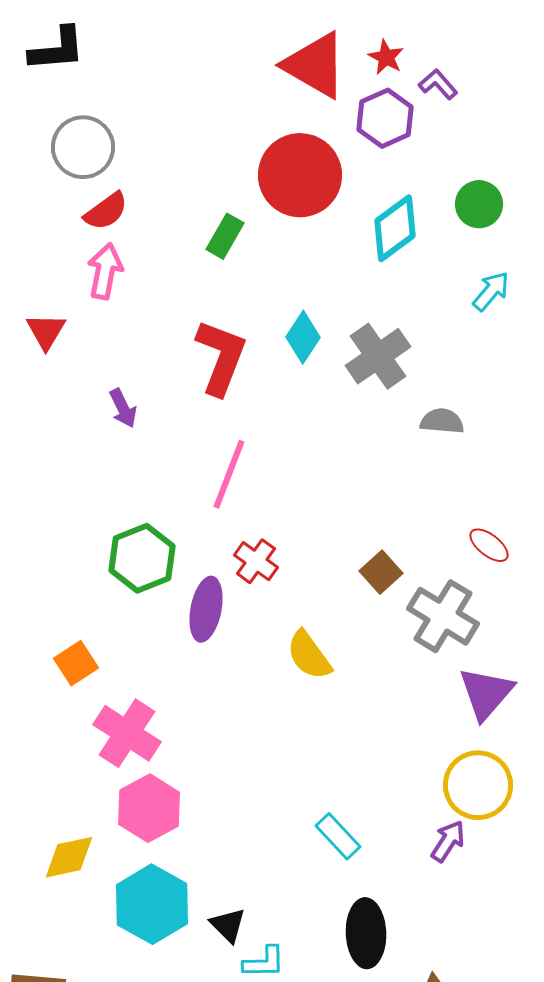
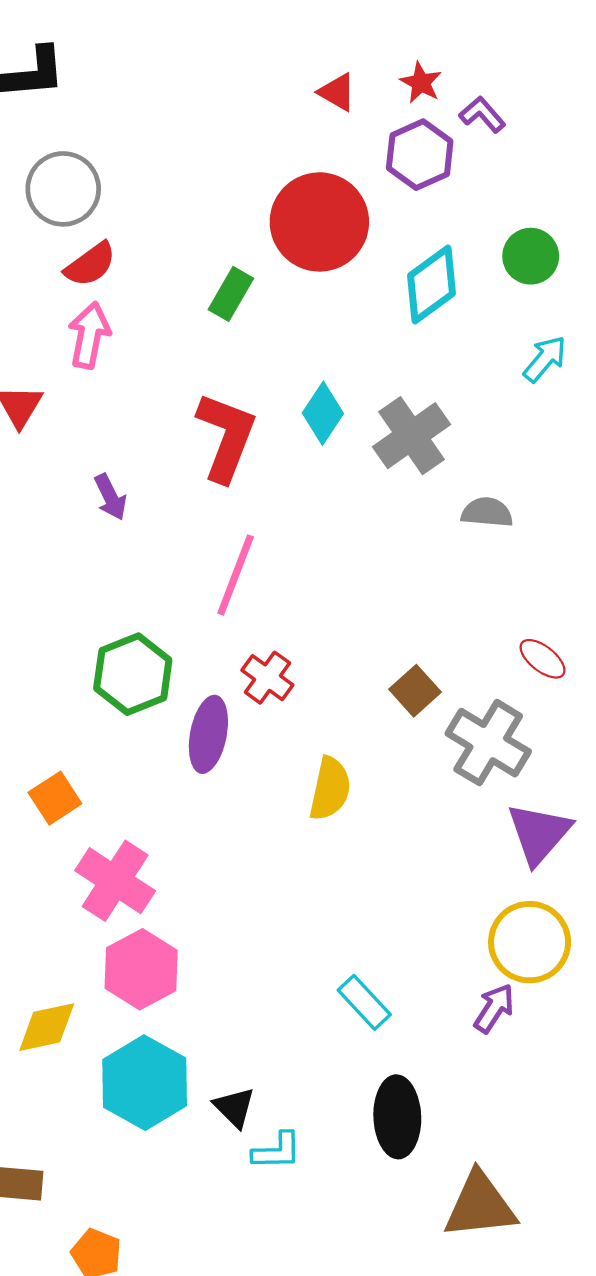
red triangle: (315, 65) -> (337, 92), size x0.5
yellow semicircle: (309, 655) -> (330, 789), turned -132

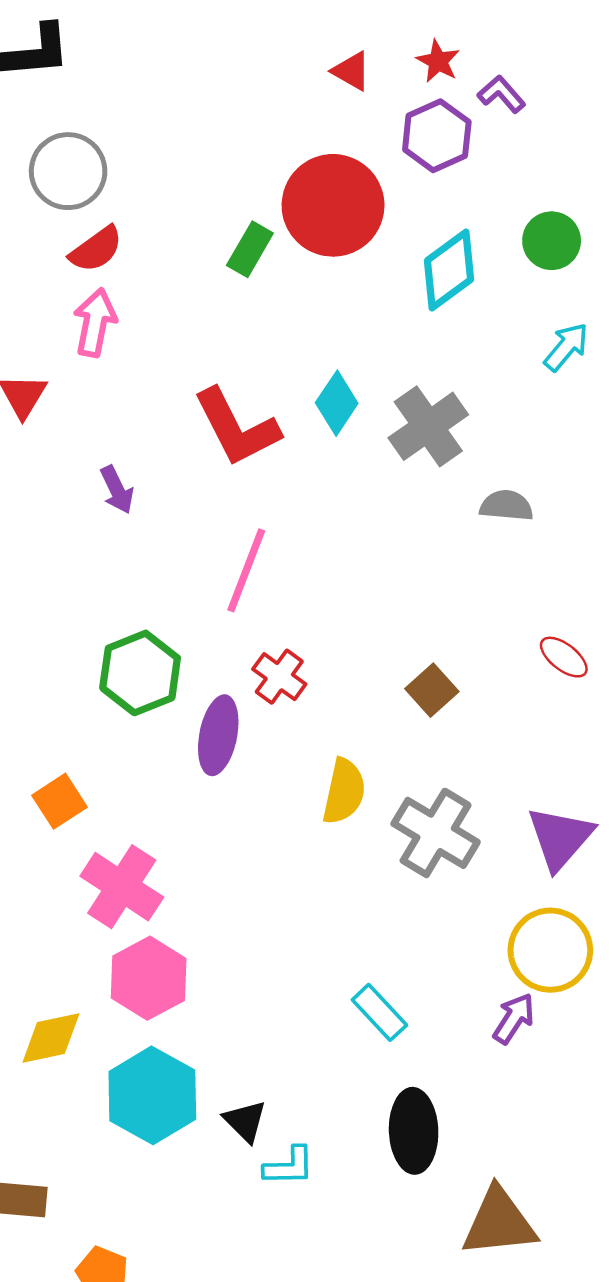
green rectangle: (231, 294) -> (250, 249), moved
red L-shape: (226, 437) -> (237, 428), turned 132
gray cross: (488, 743) -> (436, 833), moved

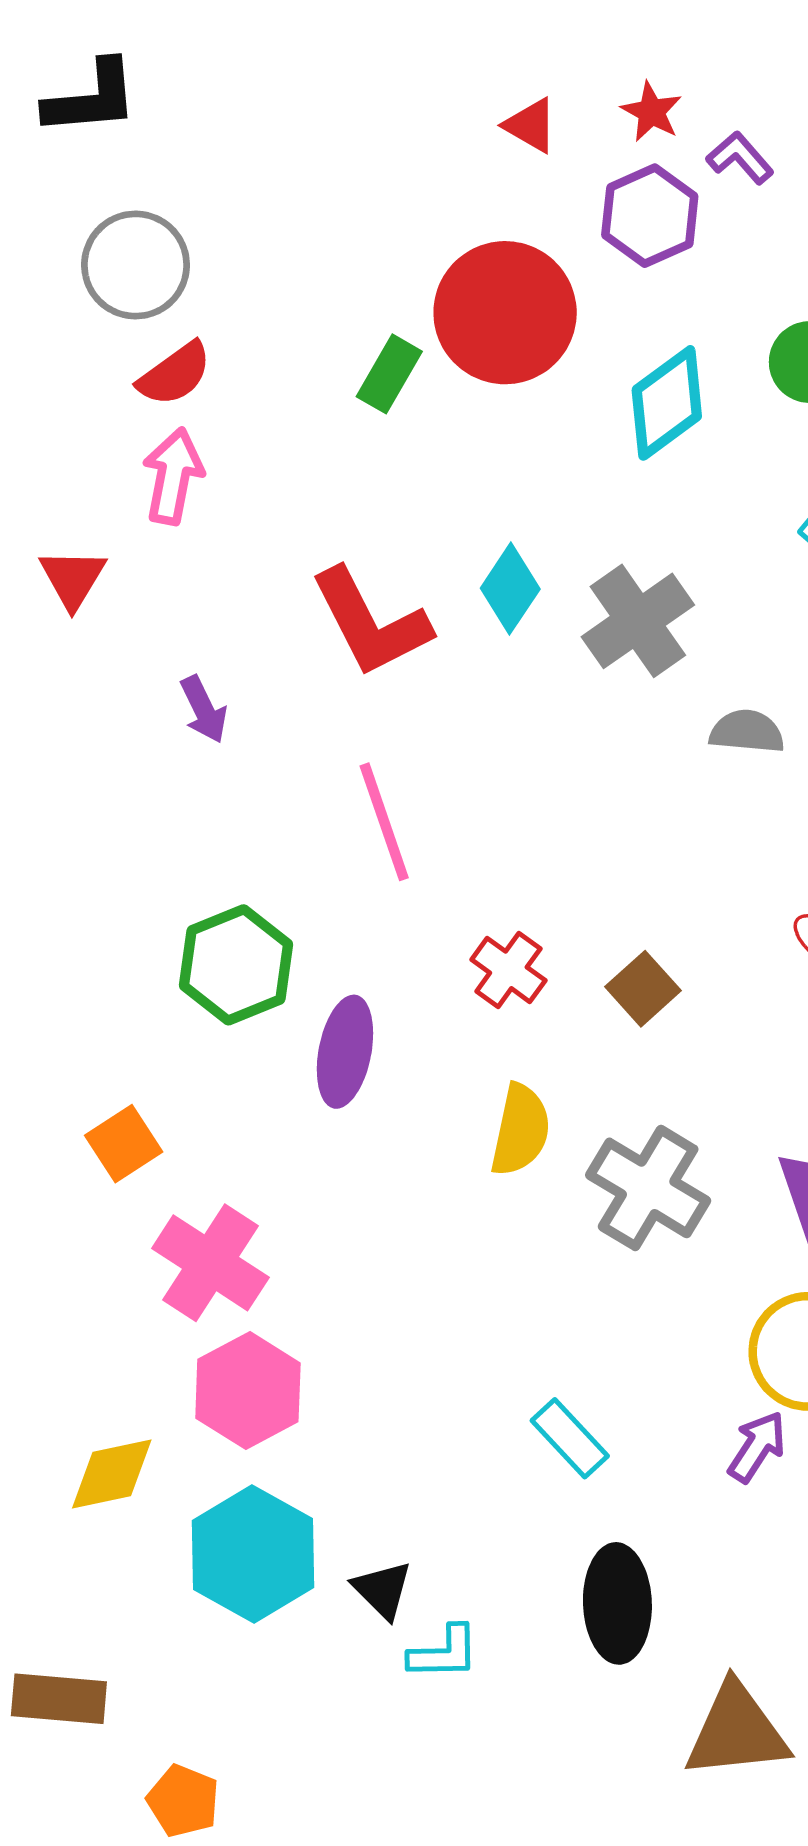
pink line: (246, 570) -> (384, 822), turned -40
red cross: (279, 677) -> (508, 970), moved

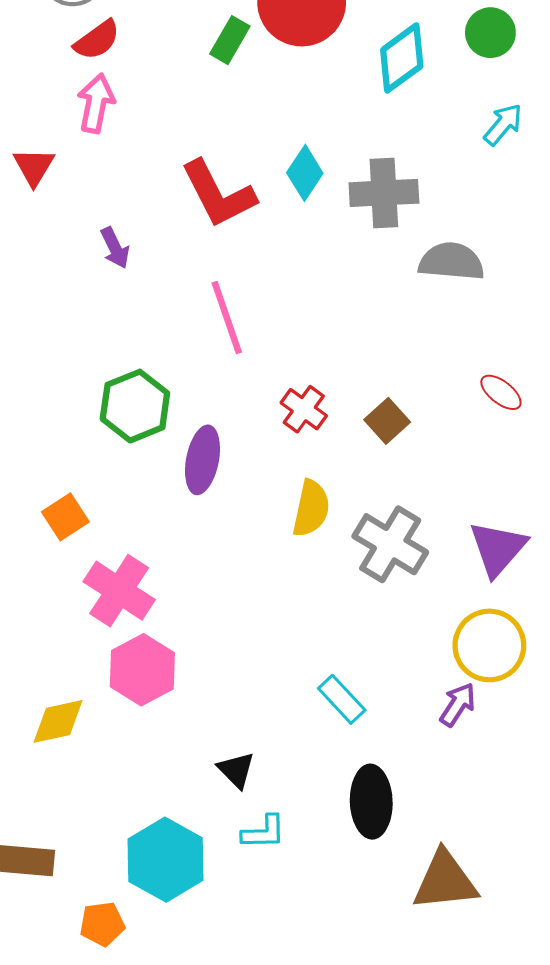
gray cross: (638, 621) -> (384, 193), turned 32
gray semicircle: (747, 732) -> (451, 262), size x1.4
cyan hexagon: (253, 1554) -> (166, 860), moved
black triangle: (382, 1590) -> (236, 770), moved
orange pentagon: (183, 1801) -> (102, 924), turned -30

